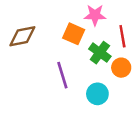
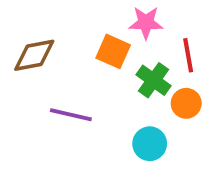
purple line: (62, 75) -> (71, 115), moved, turned -60

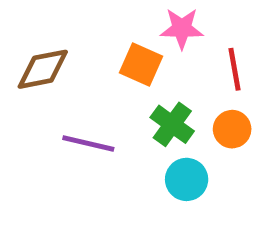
green cross: (154, 80) -> (172, 124), moved

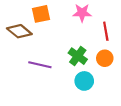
orange square: (141, 64) -> (41, 14), moved, turned -36
brown diamond: (43, 69) -> (19, 31), turned 50

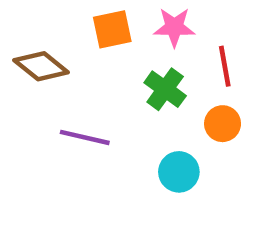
orange square: (41, 14) -> (112, 29), moved
green cross: (78, 56) -> (165, 89), moved

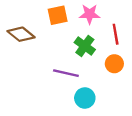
purple line: (85, 137) -> (66, 73), moved
cyan circle: (179, 172) -> (85, 98), moved

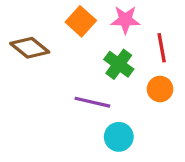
orange square: (58, 15) -> (81, 21), turned -36

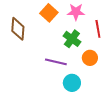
brown diamond: (30, 48) -> (18, 29), turned 55
orange circle: (160, 89) -> (90, 58), moved

